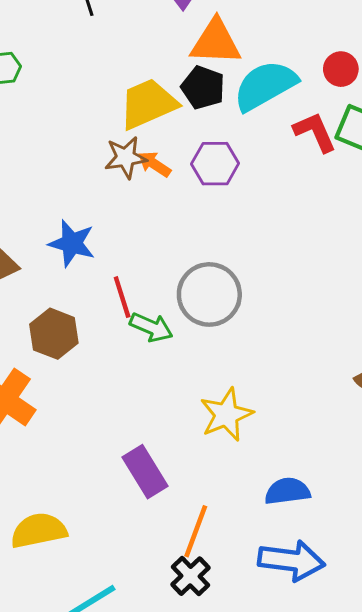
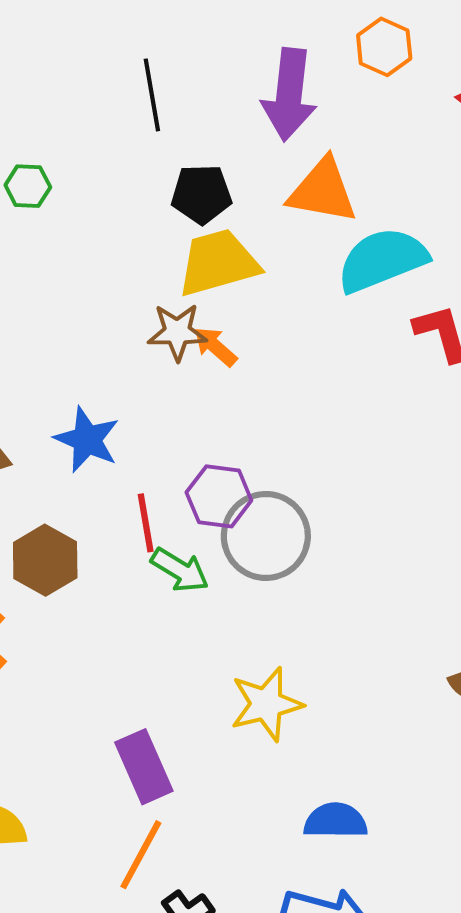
black pentagon: (203, 88) -> (202, 194), moved, turned -30
purple hexagon: (215, 164) -> (219, 496), moved
orange line: (196, 531) -> (141, 855), moved

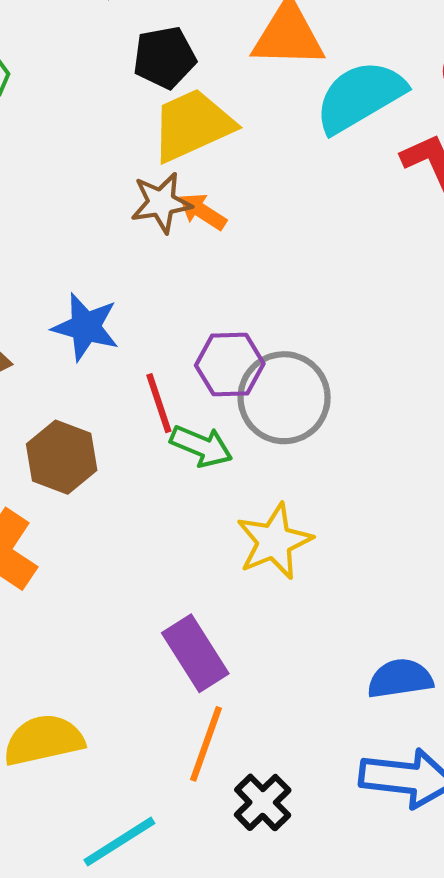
yellow star: (266, 704) -> (274, 541), moved

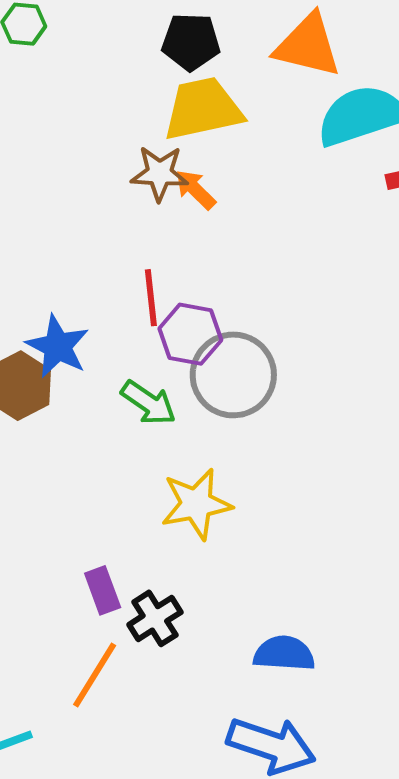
blue star: (86, 327) -> (58, 346), moved
red line: (159, 403) -> (151, 298), moved
purple rectangle: (195, 653) -> (103, 590), size x0.7
black cross: (263, 802) -> (155, 618), moved

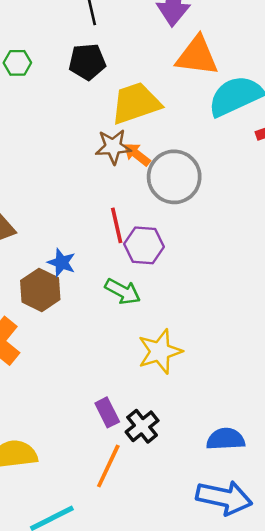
black pentagon: (191, 42) -> (87, 62), moved
blue star: (58, 346) -> (62, 263), size x0.7
gray circle: (233, 375) -> (174, 177), moved

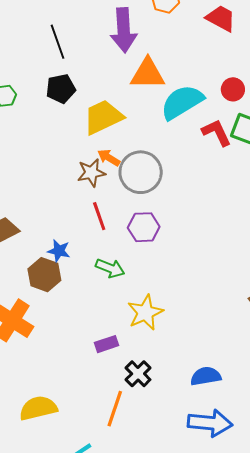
brown star: (113, 147) -> (91, 173), moved
purple hexagon: (144, 245) -> (144, 227), moved
purple rectangle: (107, 412) -> (107, 344), moved, turned -75

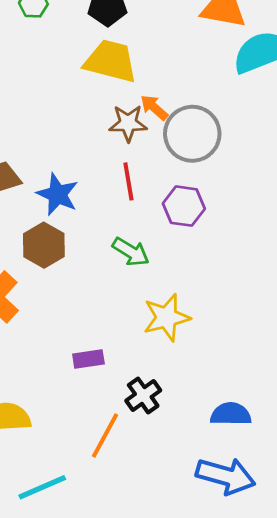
yellow trapezoid: (103, 117) -> (111, 61), moved, turned 30
blue star: (59, 251) -> (58, 194), moved, size x1.4
purple rectangle: (107, 344) -> (88, 359), moved

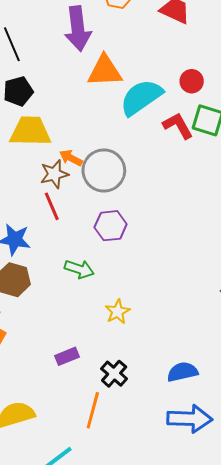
red line: (128, 181) -> (52, 206), moved
yellow star: (166, 317) -> (117, 312), size x0.7

